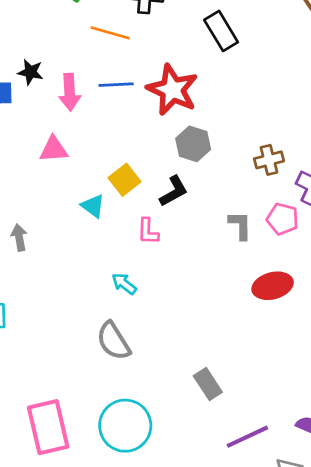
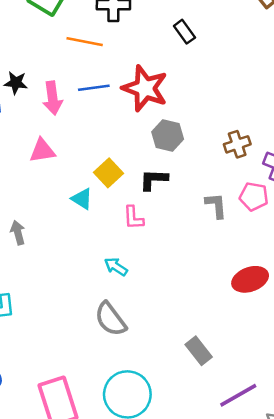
black rectangle: (221, 31) -> (184, 32), size x0.7
black L-shape: (174, 191) -> (154, 180), turned -144
red ellipse: (273, 286) -> (250, 279), moved

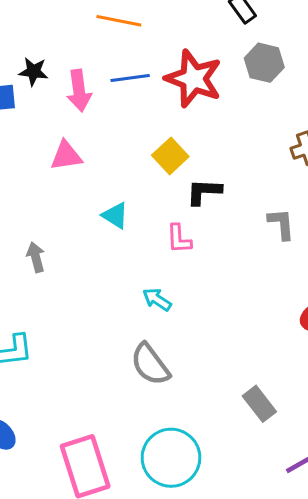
gray hexagon: (168, 135) -> (264, 63), moved
yellow square: (108, 173) -> (170, 156), moved

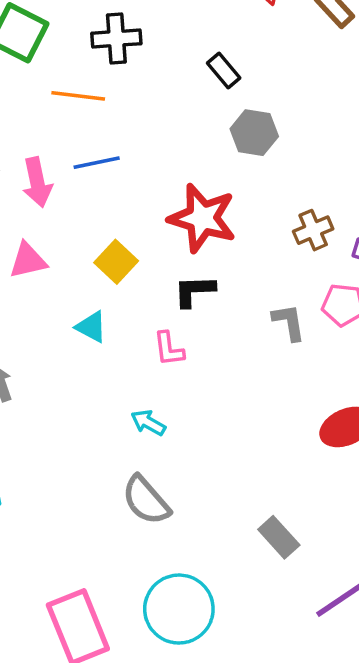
red star: (194, 79) -> (202, 218), moved
yellow square: (170, 156) -> (116, 262), moved

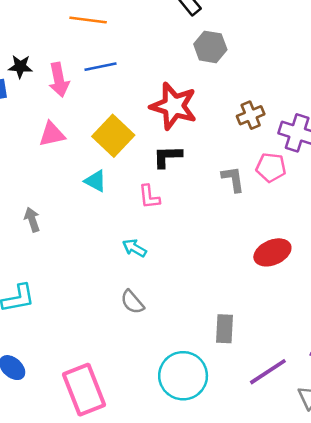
yellow square: (116, 262) -> (113, 136), size x1.4
gray semicircle: (146, 500) -> (132, 302), size x0.7
gray rectangle: (279, 537) -> (225, 329), turned 44
cyan circle: (179, 609) -> (183, 376), moved

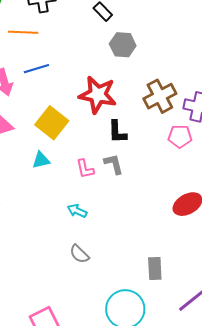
brown cross: (251, 115) -> (160, 96), size x1.5
black L-shape: (167, 157) -> (117, 132), moved, turned -85
gray L-shape: (233, 179) -> (114, 164), moved
cyan triangle: (95, 181) -> (41, 160), turned -36

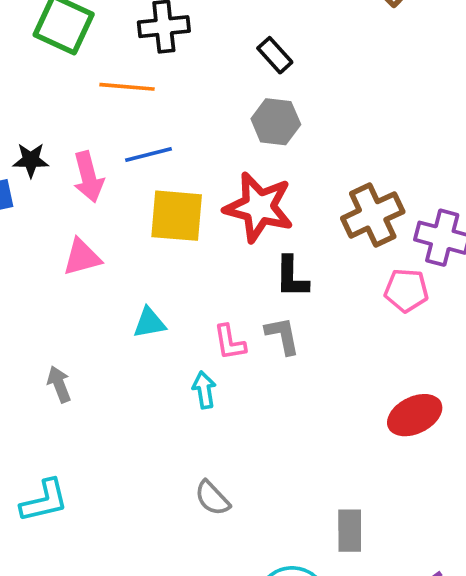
gray hexagon: (123, 45) -> (276, 122), moved
yellow square: (52, 123) -> (177, 216), moved, turned -36
cyan arrow: (77, 211) -> (204, 390), moved, turned 54

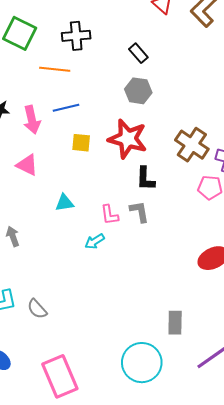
brown cross: (373, 215) -> (192, 145), turned -32
yellow square: (177, 216) -> (81, 143), size x0.6
pink triangle: (82, 257) -> (27, 165), turned 40
cyan arrow: (204, 390) -> (95, 241), turned -114
gray semicircle: (212, 498) -> (37, 309), moved

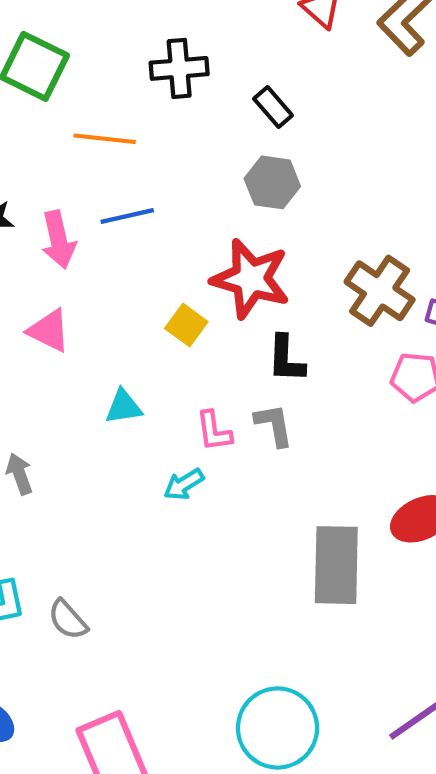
black cross: (76, 36) -> (179, 68), moved
yellow square: (81, 143) -> (186, 325), moved, turned 30
gray rectangle: (175, 323) -> (336, 565), moved, size x1.6

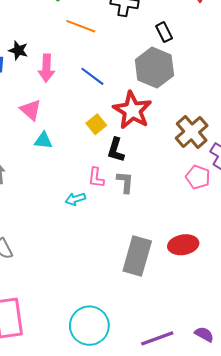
gray hexagon: (272, 182) -> (154, 68), size x1.5
blue line: (127, 216) -> (92, 76), moved, turned 35
black L-shape: (286, 359) -> (116, 150), moved
cyan triangle: (124, 407) -> (43, 141), moved

